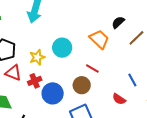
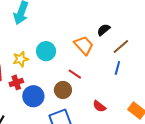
blue line: (132, 80) -> (117, 68), moved, turned 40

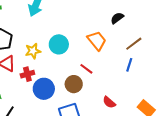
black semicircle: (104, 30) -> (117, 18), moved

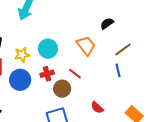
blue line: (129, 65) -> (118, 70), turned -32
red cross: (27, 74) -> (47, 74), moved
blue circle: (44, 89) -> (20, 80), moved

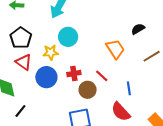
cyan circle: (48, 49) -> (68, 37), moved
blue line: (118, 70) -> (129, 88), moved
red semicircle: (97, 108) -> (121, 112), size x1.5

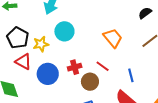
black semicircle: (138, 29) -> (145, 13), moved
yellow star: (51, 52) -> (41, 44), moved

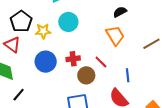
black semicircle: (145, 13) -> (120, 12), moved
red triangle: (23, 62) -> (12, 45), moved

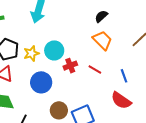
cyan circle: (68, 22) -> (54, 50), moved
red cross: (73, 59) -> (70, 66), moved
brown circle: (86, 75) -> (59, 110), moved

